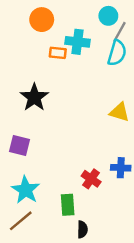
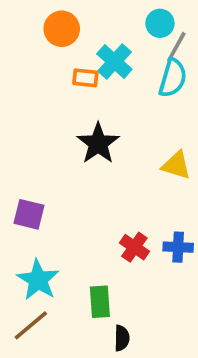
cyan cross: (77, 42) -> (114, 62), turned 35
black star: (34, 97) -> (98, 143), moved
red cross: (91, 179) -> (134, 247), moved

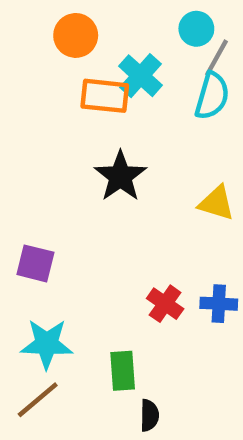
orange rectangle: (85, 78) -> (105, 96), size x1.5
cyan star: (38, 280) -> (47, 344), turned -30

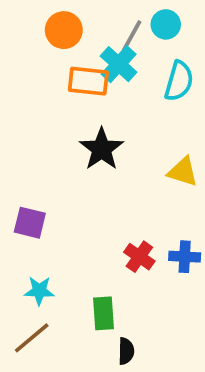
gray line: (216, 58) -> (132, 36), moved
cyan star: (47, 344) -> (39, 291), size x0.7

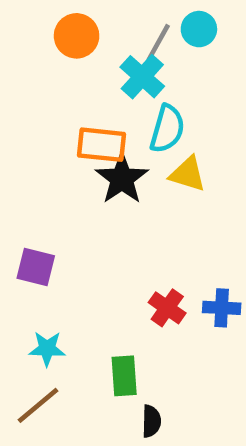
orange rectangle: (88, 81) -> (101, 145), moved
cyan semicircle: (179, 81) -> (167, 129), moved
yellow triangle: (183, 172) -> (188, 174), moved

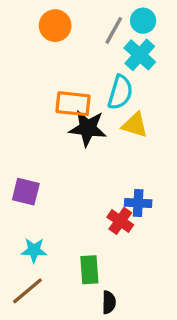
cyan cross: (142, 77) -> (140, 55), moved
black star: (122, 179) -> (88, 128), turned -30
blue cross: (222, 308) -> (138, 203), moved

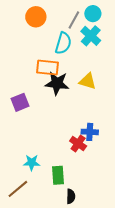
cyan semicircle: (120, 92) -> (63, 43), moved
purple square: (26, 192) -> (20, 102), moved, turned -36
cyan star: (34, 250) -> (32, 163), moved

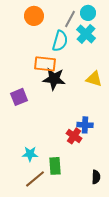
yellow triangle: (88, 81) -> (94, 79), moved
brown line: (18, 189) -> (35, 179), moved
black semicircle: (71, 196) -> (96, 177), moved

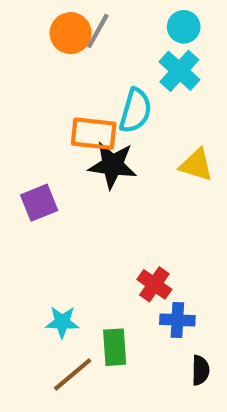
gray line: (70, 19) -> (98, 31), moved
cyan semicircle: (60, 41) -> (135, 111), moved
blue cross: (85, 125) -> (177, 320), moved

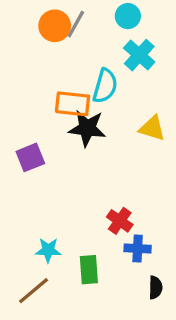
cyan circle: (184, 27) -> (128, 16), moved
brown line: (73, 374) -> (34, 291), moved

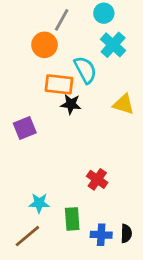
orange circle: (55, 26) -> (44, 45), moved
cyan semicircle: (105, 86) -> (85, 70), turned -44
black star: (87, 128) -> (71, 104), size x0.7
blue cross: (138, 248) -> (101, 235), moved

